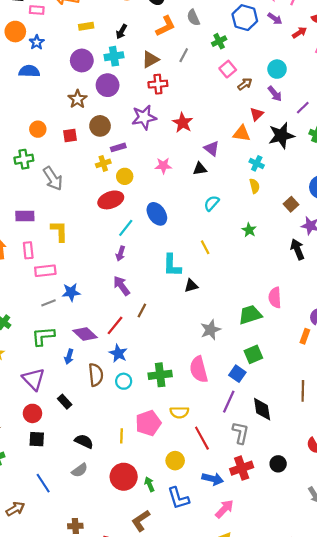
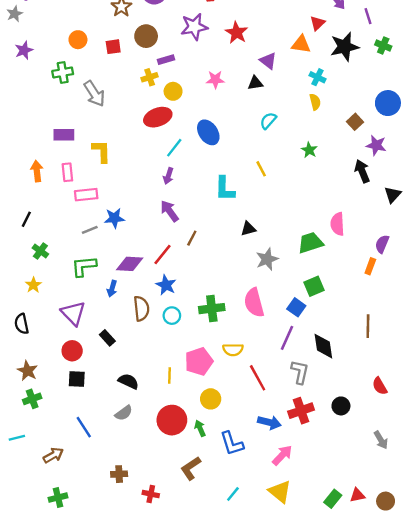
purple line: (303, 108) -> (368, 16), turned -64
black triangle: (191, 286) -> (248, 229), moved
purple diamond: (85, 334) -> (130, 264), turned -40
yellow circle: (175, 461) -> (211, 399), moved

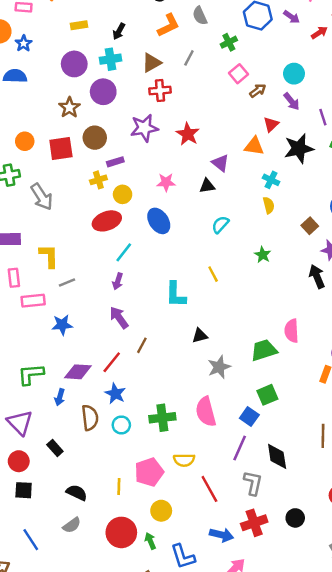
red square: (113, 47) -> (61, 148), size x1.5
blue ellipse: (208, 132) -> (159, 221), moved
gray line: (90, 230) -> (67, 283), moved

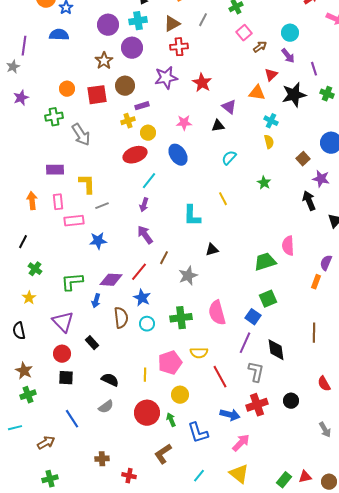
gray star: (219, 367) -> (188, 276), moved

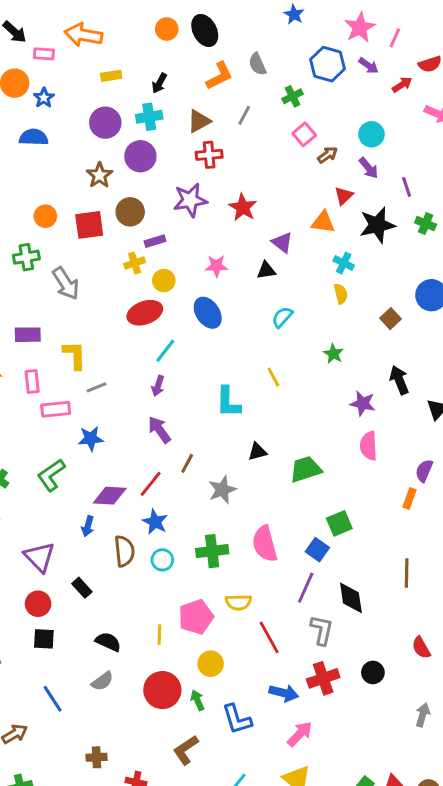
purple star: (321, 179) -> (363, 403), moved
green trapezoid: (265, 262) -> (306, 469), moved
green L-shape: (72, 282) -> (51, 475), moved, turned -30
gray arrow: (325, 430) -> (423, 715), turned -133

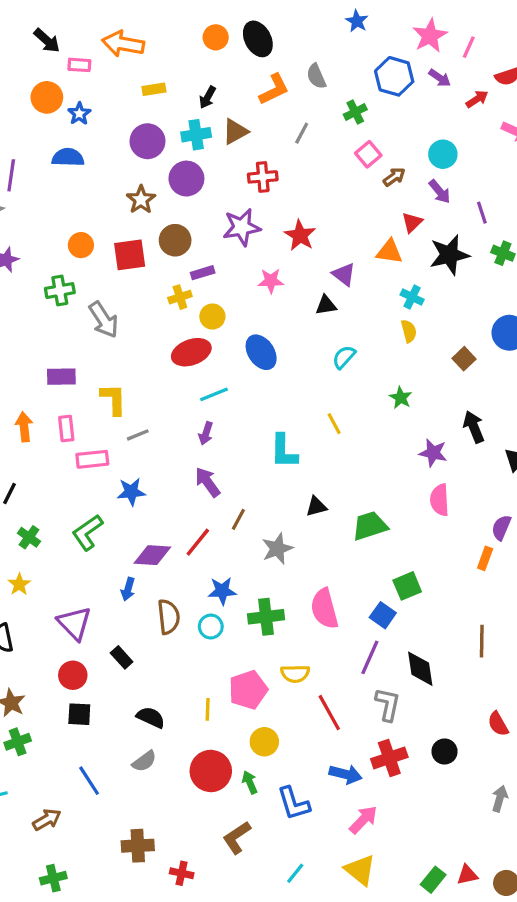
brown triangle: (199, 121) -> (235, 131), moved
pink star: (216, 266) -> (271, 281), moved
cyan line: (165, 351) -> (214, 394), turned 30
blue star: (155, 522) -> (222, 591), moved, turned -30
brown cross: (97, 757) -> (138, 846), size x1.4

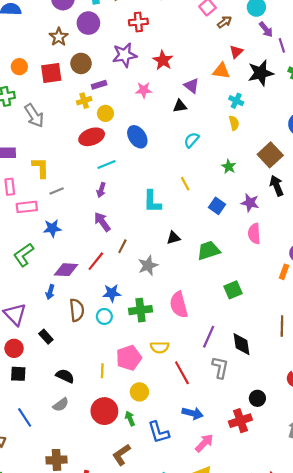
purple arrow: (440, 192) -> (266, 29), moved
brown square: (464, 359) -> (270, 155), moved, size x1.6
blue square: (383, 615) -> (217, 206), moved
red cross: (389, 758) -> (240, 421), moved

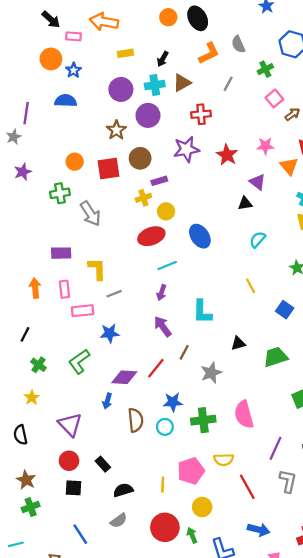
orange triangle: (221, 71) -> (289, 166), turned 42
pink star: (144, 90) -> (265, 146), moved
cyan L-shape: (152, 202) -> (202, 312), moved
black rectangle: (46, 337) -> (103, 464), moved
black semicircle: (65, 376) -> (123, 490), turned -42

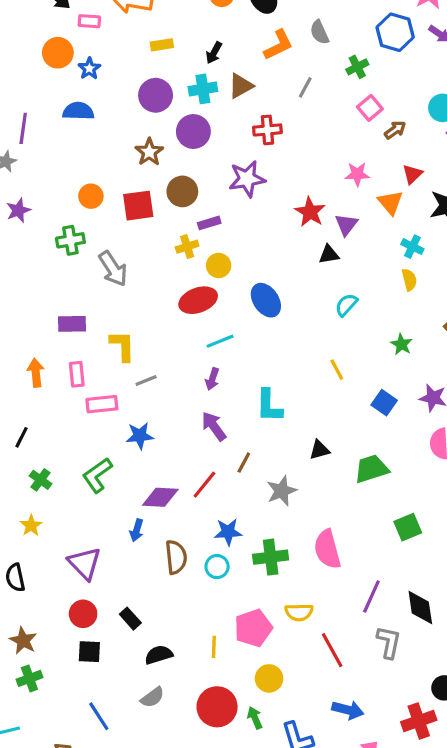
red star: (227, 155) -> (310, 212), moved
purple triangle: (257, 182) -> (346, 225), turned 30

